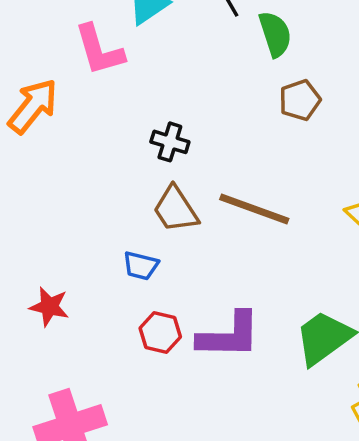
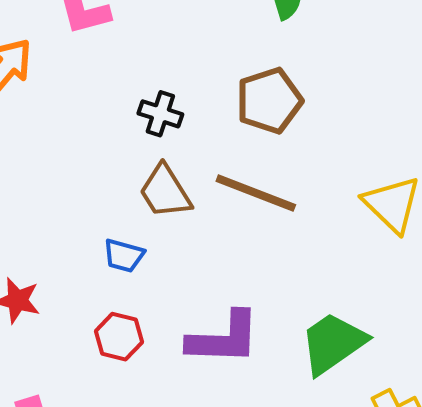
brown pentagon: (300, 100) -> (269, 101), moved, size x1.4
red hexagon: (160, 333) -> (119, 337), moved

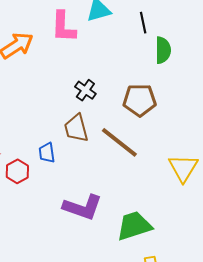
blue trapezoid: (124, 256) -> (47, 153), turned 50
red hexagon: (119, 337) -> (17, 171), moved

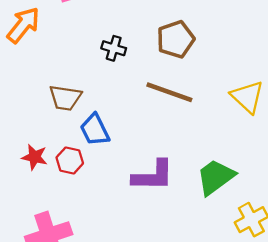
brown trapezoid: (76, 128) -> (65, 98), moved, turned -48
blue trapezoid: (47, 153) -> (95, 130), size x1.4

